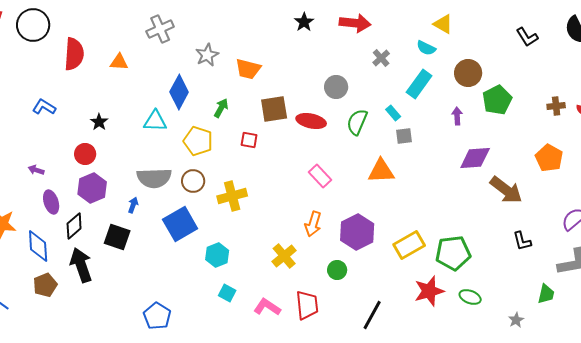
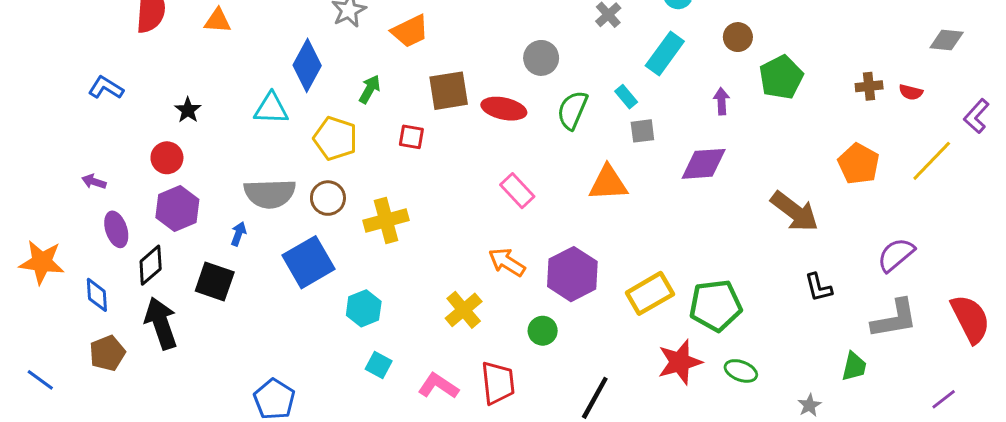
orange trapezoid: (248, 69) -> (410, 31), turned -40
brown circle: (468, 73) -> (738, 37), size x0.7
purple diamond: (475, 158) -> (704, 164), moved
orange arrow: (313, 224) -> (507, 262), turned 105
blue diamond: (38, 246) -> (97, 295), size x0.7

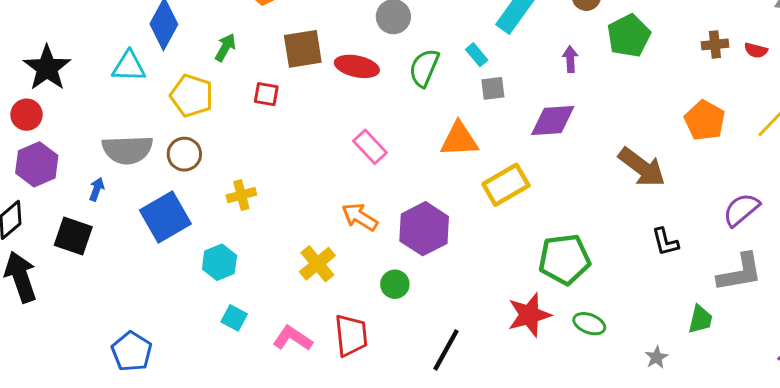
black star: (188, 110) -> (47, 68), size x1.8
yellow cross: (386, 220) -> (241, 195), moved, size x0.7
yellow rectangle: (650, 293) -> (506, 185), moved

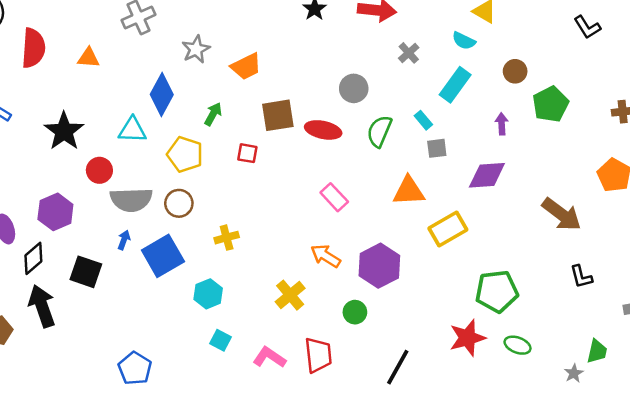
red circle: (27, 115) -> (99, 170), moved
blue arrow: (97, 189) -> (124, 240), moved
green trapezoid: (700, 319) -> (597, 351), moved

